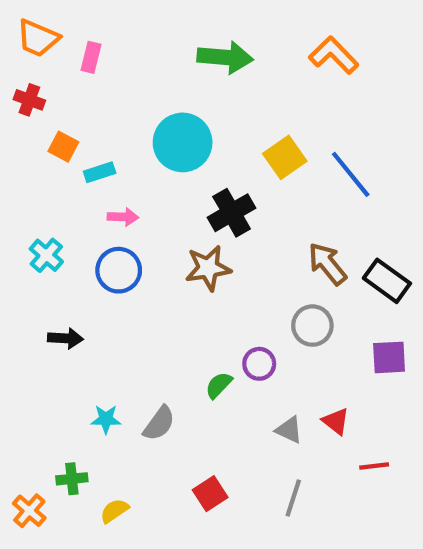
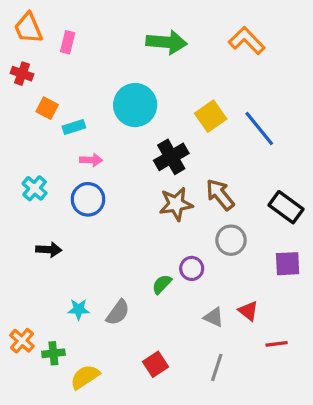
orange trapezoid: (38, 38) -> (28, 28), turned 44
brown arrow: (327, 264) -> (220, 195), moved
brown star: (208, 268) -> (176, 204), moved
orange cross: (29, 511) -> (22, 341), moved
yellow semicircle: (114, 511) -> (85, 377), size x1.4

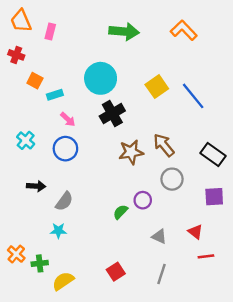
black cross: (171, 157) -> (112, 113), moved
pink arrow: (91, 160) -> (68, 119), turned 42
red triangle: (248, 311) -> (195, 232), moved
gray semicircle: (118, 312) -> (64, 201), moved

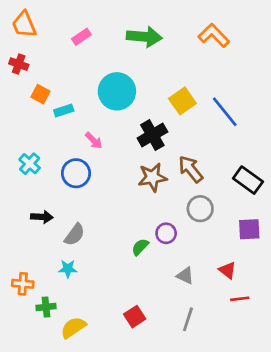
pink rectangle: (50, 32) -> (81, 37), moved, turned 42
black cross: (112, 113) -> (152, 135), moved
pink arrow: (68, 119) -> (94, 140), moved
orange cross: (16, 254) -> (23, 284), moved, turned -36

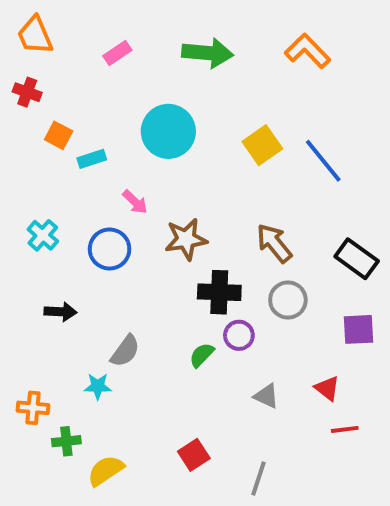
black cross: (152, 135) -> (219, 292), moved, turned 32
brown star: (152, 177) -> (186, 239), moved
gray semicircle: (75, 235) -> (125, 351), moved
gray line: (188, 319) -> (259, 478), moved

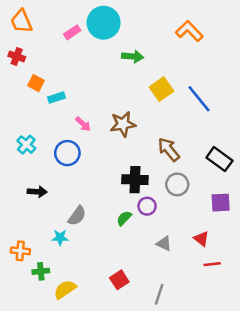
green arrow: (208, 53) -> (133, 56), moved, size x0.7
cyan circle: (168, 131) -> (104, 23), moved
brown star: (186, 239) -> (123, 124), moved

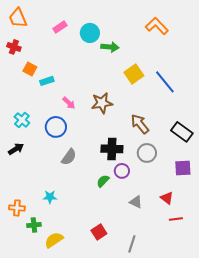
cyan circle: (104, 23) -> (90, 33), moved, size x0.7
black arrow: (37, 192) -> (16, 149), moved, turned -35
gray semicircle: (77, 216) -> (69, 157), moved

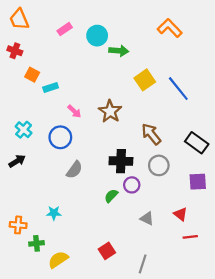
brown star: (102, 103) -> (110, 111), turned -30

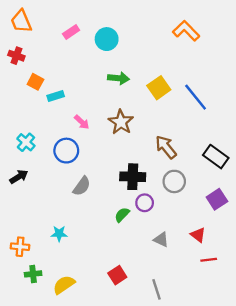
green arrow: (119, 51) -> (118, 78), moved
purple square: (198, 182) -> (217, 199), turned -30
green cross: (37, 243) -> (33, 274), moved
gray line: (143, 264) -> (156, 289), turned -36

